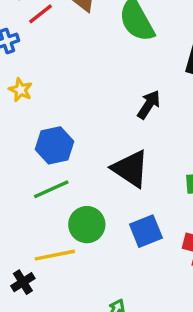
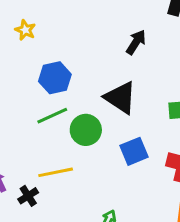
green circle: (87, 225) -> (86, 130), moved

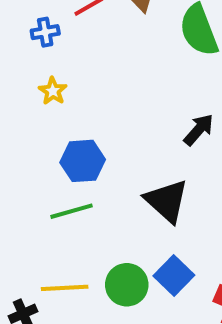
green circle: (86, 130) -> (127, 285), moved
blue square: (134, 151) -> (174, 276), turned -32

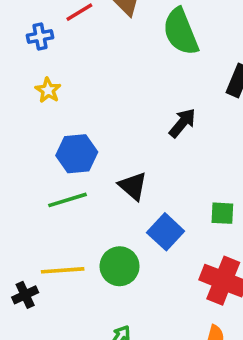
black triangle: (167, 201) -> (133, 186), moved, size x0.7
blue square: (174, 276) -> (166, 232), moved

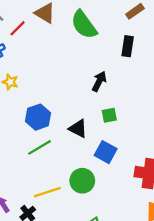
green square: (222, 213) -> (109, 115), moved

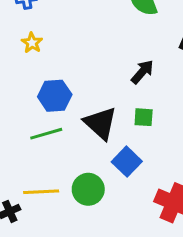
black triangle: (78, 129) -> (100, 123), size x1.4

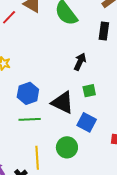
green line: (46, 134) -> (30, 119), turned 30
yellow line: (41, 192) -> (37, 158), turned -75

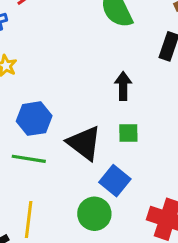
black arrow: (80, 62) -> (123, 86), turned -36
green circle: (67, 147) -> (94, 214), moved

